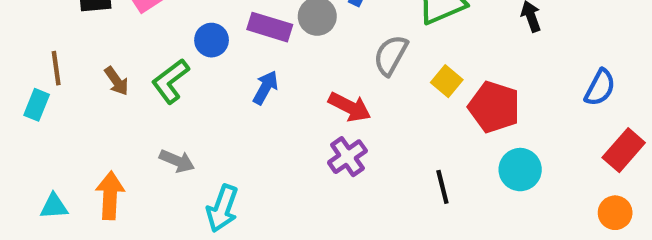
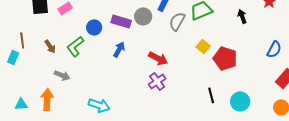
gray semicircle: (391, 55) -> (177, 21), moved
gray arrow: (177, 161) -> (62, 75), moved
cyan circle: (520, 170) -> (240, 101), moved
black line: (442, 187) -> (211, 95), moved
cyan arrow: (222, 208) -> (99, 105), turned -90

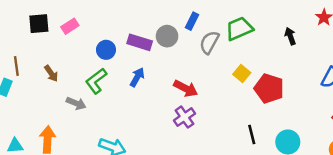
green L-shape: (75, 46) -> (96, 81), moved
gray arrow: (62, 75) -> (76, 103), moved

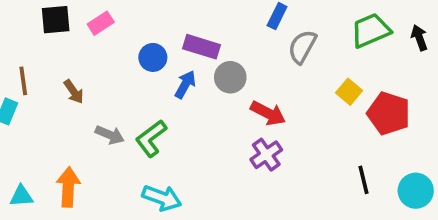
green trapezoid: (239, 29) -> (371, 30), moved
gray circle: (167, 36) -> (230, 77), moved
blue arrow: (137, 77) -> (185, 84), moved
green L-shape: (96, 81) -> (151, 138), moved

